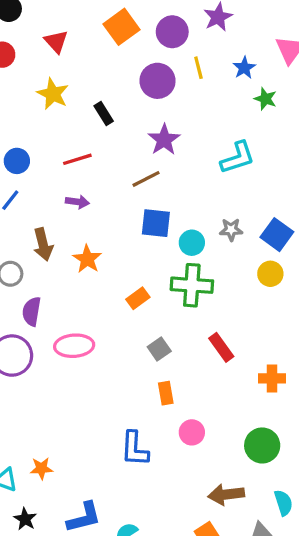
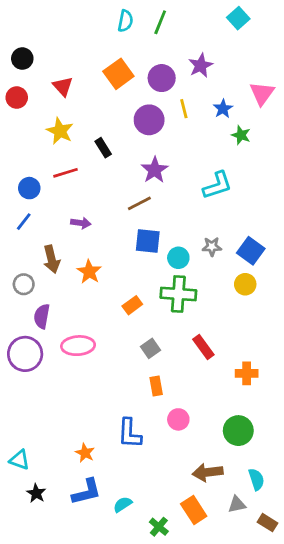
red line: (77, 159) -> (65, 173), moved
orange star: (41, 468) -> (85, 453), moved, turned 30

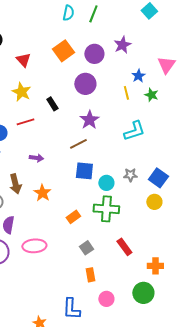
yellow line: (184, 109) -> (126, 93), moved
green circle: (238, 431) -> (143, 293), moved

